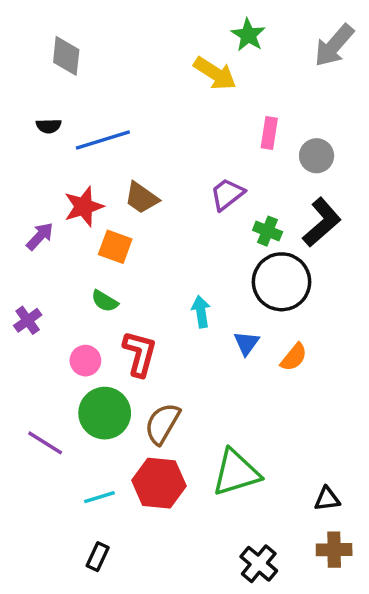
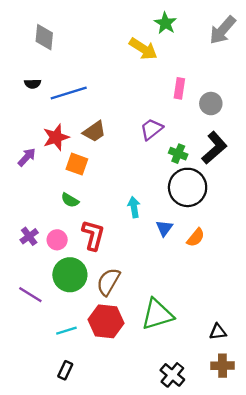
brown trapezoid: (141, 198) -> (94, 131), turned -70
purple cross: (28, 320) -> (29, 236), moved

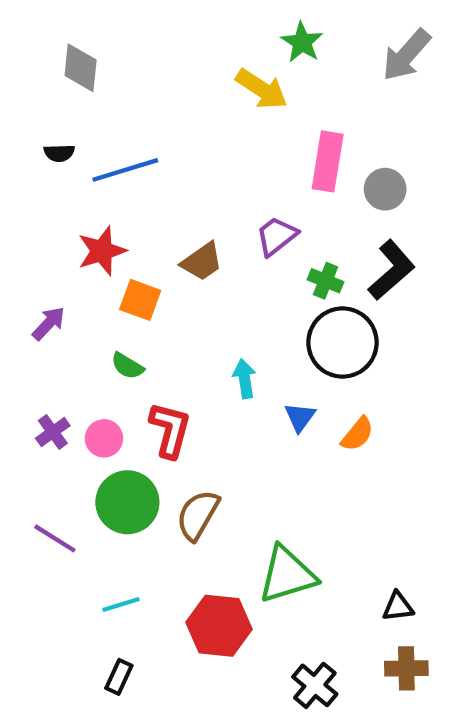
pink rectangle: (179, 88) -> (328, 161), size x1.5
brown trapezoid: (94, 131) -> (202, 262), moved
purple arrow: (27, 157) -> (49, 323), moved
red hexagon: (106, 321) -> (219, 626), moved

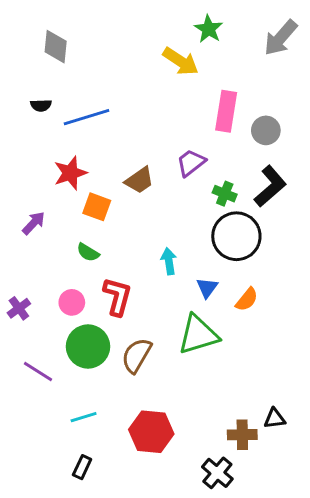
purple cross: (53, 432) -> (19, 308), moved
green triangle: (287, 575) -> (198, 335), moved
brown cross: (406, 668) -> (242, 435), moved

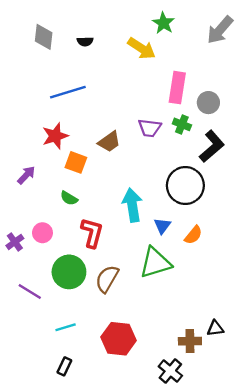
black semicircle: (41, 105) -> (85, 41), moved
purple trapezoid: (191, 163) -> (150, 128), turned -135
green cross: (225, 194) -> (182, 124), moved
cyan arrow: (169, 261) -> (132, 205), size x1.6
pink circle: (72, 302) -> (42, 233), moved

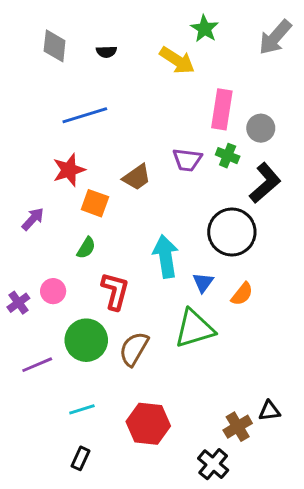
green semicircle: (69, 198) -> (86, 248), turned -90
purple line: (30, 292) -> (37, 365), turned -55
brown cross: (190, 341) -> (238, 427), turned -30

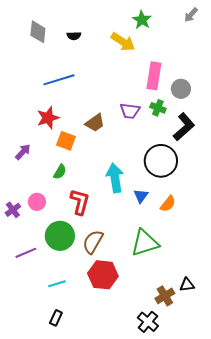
gray arrow: (275, 37) -> (191, 15), moved, size x0.6
green triangle: (194, 329) -> (145, 243), moved
red hexagon: (148, 424) -> (103, 275), moved

